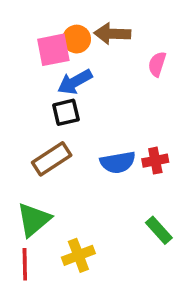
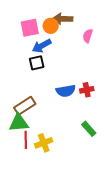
orange circle: (77, 39) -> (51, 26), moved
brown rectangle: (52, 159) -> (25, 106), moved
green triangle: (34, 220) -> (19, 123), turned 35
red line: (25, 264) -> (26, 140), moved

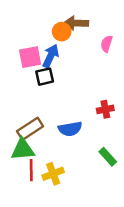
pink square: (30, 28) -> (30, 57), moved
blue arrow: (42, 46) -> (51, 56), turned 144
blue semicircle: (66, 91) -> (70, 129), moved

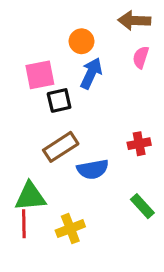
brown arrow: (76, 23) -> (134, 20), moved
blue arrow: (51, 56) -> (91, 73), moved
brown rectangle: (30, 129) -> (61, 147), moved
red line: (31, 170) -> (24, 224), moved

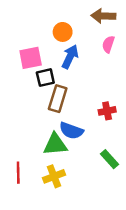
brown rectangle: (61, 147) -> (58, 99), moved, turned -40
blue semicircle: (93, 169) -> (71, 131), turned 30
green triangle: (30, 197) -> (55, 144), moved

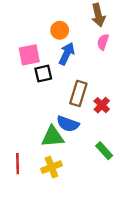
brown arrow: (103, 16) -> (98, 15), turned -105
brown rectangle: (58, 99) -> (78, 93), moved
red cross: (107, 111) -> (102, 105), turned -35

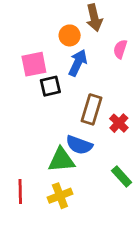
brown arrow: (98, 15) -> (94, 18), moved

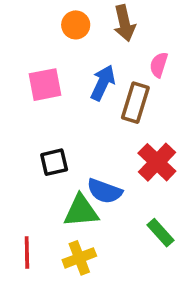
orange circle: (70, 35) -> (76, 25), moved
black square: (50, 86) -> (54, 162), moved
brown rectangle: (91, 109) -> (135, 103), moved
red cross: (119, 123) -> (157, 162), size x1.5

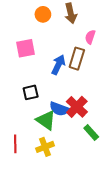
blue arrow: (103, 83) -> (58, 65), moved
red cross: (157, 162) -> (77, 107), moved
green triangle: (81, 211) -> (46, 120), turned 40

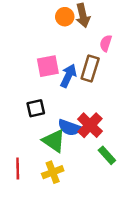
orange circle: (43, 14) -> (65, 17), moved
pink square: (25, 48) -> (48, 66), moved

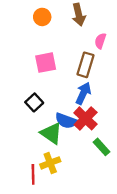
orange circle: (65, 17) -> (42, 17), moved
blue arrow: (68, 76) -> (83, 93), moved
black square: (36, 108) -> (34, 102), turned -30
red line: (18, 169) -> (33, 174), moved

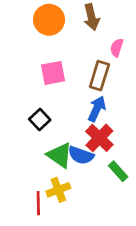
orange circle: (42, 17) -> (49, 20), size x1.5
blue semicircle: (66, 121) -> (81, 155), moved

